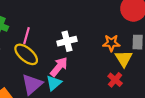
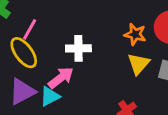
orange star: (111, 43) -> (135, 34), moved
yellow triangle: (124, 59) -> (139, 64), moved

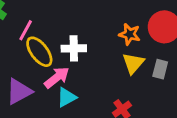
yellow ellipse: (24, 53) -> (39, 52), moved
cyan triangle: (50, 96) -> (67, 97), moved

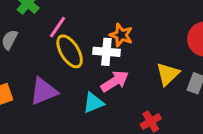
orange star: (130, 34) -> (121, 35), moved
pink arrow: (57, 77) -> (115, 81), moved

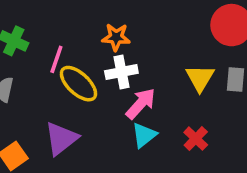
orange star: (121, 35) -> (116, 37), moved
cyan triangle: (93, 103) -> (144, 135), moved

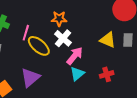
white cross: (121, 72) -> (63, 38), turned -36
yellow triangle: (200, 78) -> (108, 40), turned -36
red cross: (196, 139) -> (107, 74), turned 32

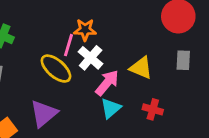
pink line: (26, 33) -> (68, 45), moved
yellow triangle: (108, 40) -> (141, 68), moved
red cross: (107, 74) -> (153, 109), turned 32

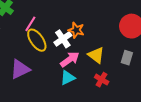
orange star: (85, 30) -> (76, 30), moved
pink line: (68, 45) -> (30, 24), moved
red cross: (153, 109) -> (102, 80), moved

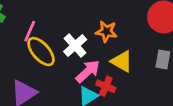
orange star: (76, 30) -> (106, 31), moved
red cross: (102, 80) -> (106, 86), moved

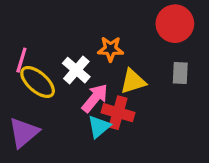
yellow triangle: (122, 61) -> (133, 81), turned -40
red cross: (106, 86) -> (118, 113), size x1.4

